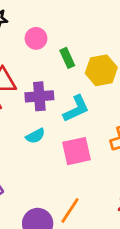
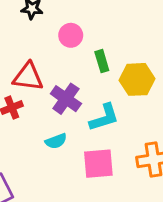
purple cross: (39, 96) -> (66, 99), turned 32

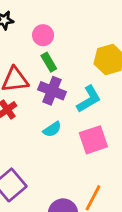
green rectangle: (102, 61) -> (49, 62), moved

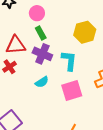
cyan L-shape: (89, 99) -> (69, 61), turned -55

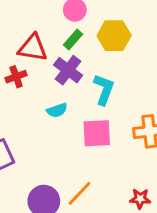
yellow hexagon: (85, 32) -> (114, 36), moved
green rectangle: (41, 33) -> (73, 39), turned 56

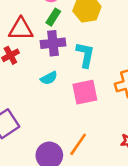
purple cross: (68, 70) -> (53, 43), turned -35

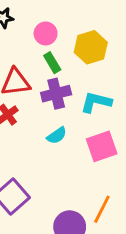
green rectangle: (53, 17) -> (52, 63), turned -56
cyan L-shape: (85, 55) -> (96, 102), turned -80

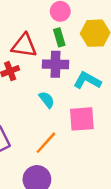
cyan semicircle: (57, 135) -> (47, 100), turned -108
orange line: (102, 209) -> (46, 143), moved

